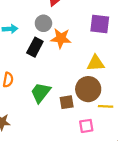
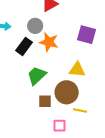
green trapezoid: (41, 93) -> (37, 76), moved

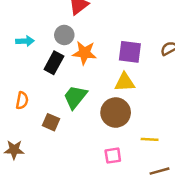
purple square: (86, 35) -> (130, 52), moved
brown square: (45, 101) -> (51, 122), moved, turned 32
yellow line: (80, 111) -> (150, 139), moved

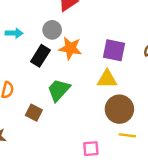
brown circle: (116, 113) -> (119, 109), moved

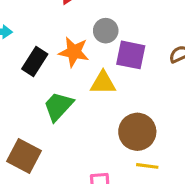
gray circle: (52, 30) -> (106, 31), moved
yellow triangle: (107, 79) -> (103, 83), moved
brown square: (34, 113) -> (24, 156), moved, size x1.5

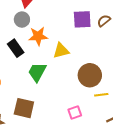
gray circle: (106, 31) -> (22, 20), moved
purple square: (131, 55) -> (82, 19), moved
black rectangle: (35, 62) -> (16, 48), turned -54

